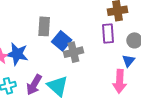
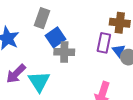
blue triangle: (128, 61) -> (119, 51), moved, turned -32

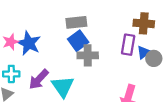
gray rectangle: (42, 18) -> (76, 22), moved, turned 66
blue triangle: (119, 51) -> (144, 52), turned 32

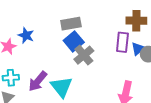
blue star: (29, 43) -> (26, 35), moved, size x0.7
gray cross: (88, 55) -> (84, 55), turned -36

